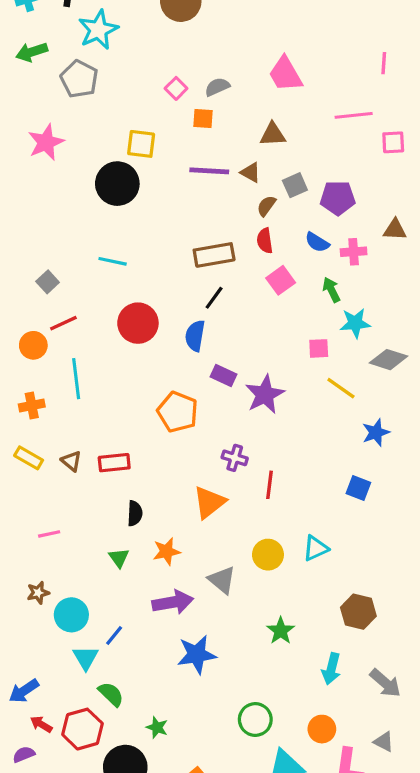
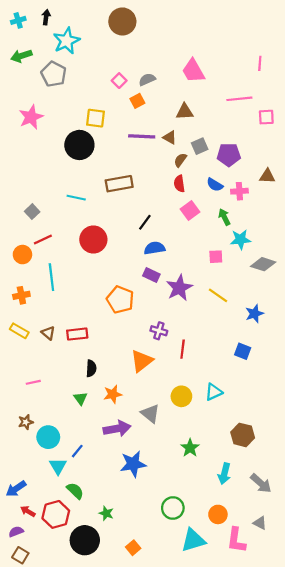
orange square: (203, 119) -> (137, 101), turned -32
brown rectangle: (214, 255) -> (119, 184), moved
blue semicircle: (195, 336) -> (155, 248), moved, turned 72
yellow line: (341, 388) -> (218, 295), moved

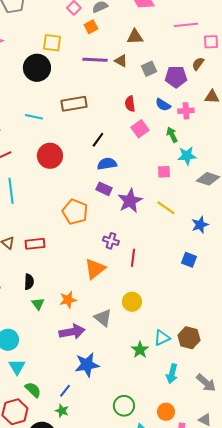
brown semicircle: (180, 160) -> (198, 64), moved
black semicircle: (91, 368) -> (29, 282), moved
cyan triangle: (214, 392) -> (162, 338), moved
blue line: (77, 451) -> (65, 391), moved

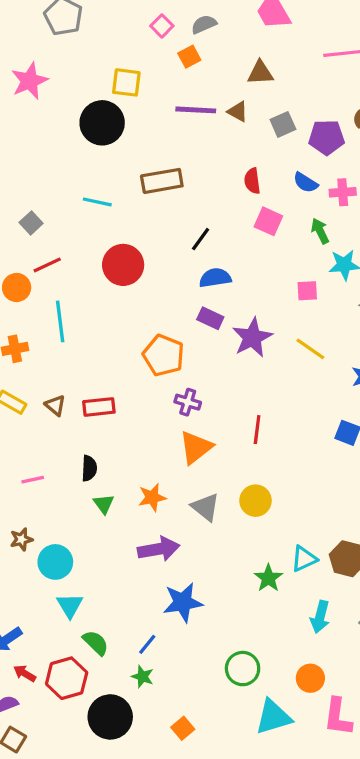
pink square: (140, 129) -> (268, 221), turned -30
purple cross: (111, 241) -> (188, 402), moved
gray triangle: (103, 318) -> (205, 507), moved

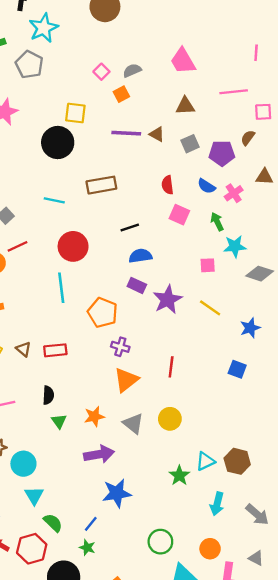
brown triangle: (260, 73) -> (185, 106), moved
pink cross: (343, 192) -> (234, 193), turned -30
black line: (201, 239) -> (130, 228), turned 36
cyan line: (60, 321) -> (61, 288), moved

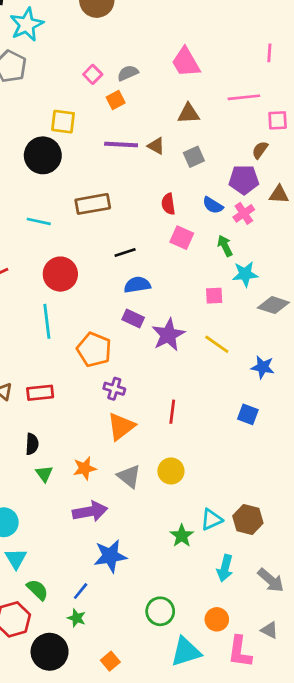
purple pentagon: (222, 153) -> (244, 180), moved
blue star: (250, 328) -> (263, 367), turned 30

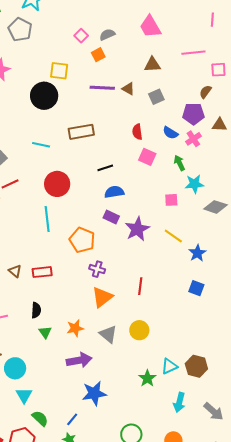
blue star: (263, 367) -> (197, 253), moved, turned 30

